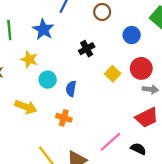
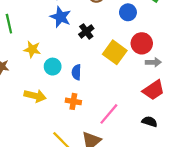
blue star: (43, 29) -> (61, 17), moved
yellow square: (113, 74) -> (115, 52), size x1.5
pink line: (110, 142) -> (109, 114), moved

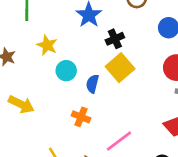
yellow square: (115, 52) -> (120, 68), moved
yellow arrow: (35, 96) -> (21, 104), moved

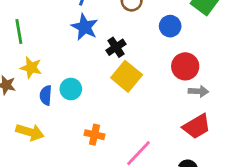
yellow star: (47, 45) -> (31, 68), moved
blue semicircle: (92, 84) -> (46, 95), moved

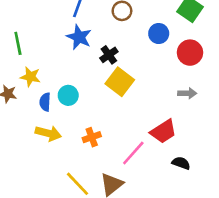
red circle: (185, 66) -> (190, 53), moved
red trapezoid: (197, 126) -> (163, 131), moved
yellow arrow: (30, 132) -> (48, 133), moved
orange cross: (94, 135) -> (92, 137), turned -30

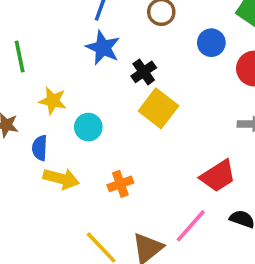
yellow star: (30, 77) -> (53, 101), moved
blue semicircle: (45, 102) -> (40, 148), moved
pink line: (133, 153) -> (191, 226), moved

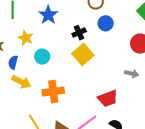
blue circle: (211, 43) -> (106, 23), moved
blue star: (103, 48) -> (48, 15), moved
orange cross: (120, 184) -> (53, 91), size x1.5

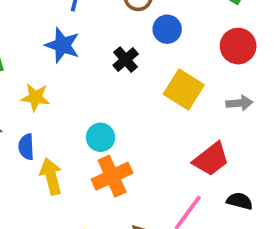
yellow square: (83, 54) -> (184, 89), moved
cyan circle: (42, 57) -> (101, 137), moved
yellow arrow: (21, 82) -> (51, 176), turned -114

